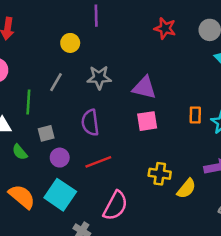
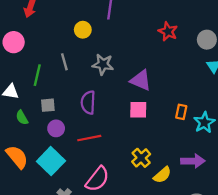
gray line: (56, 82) -> (64, 62), turned -56
yellow cross: (160, 174) -> (141, 158), turned 30

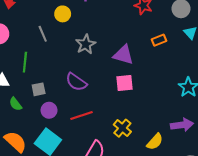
gray line: (64, 62) -> (43, 34), moved
gray star: (103, 64) -> (86, 44), turned -30
purple semicircle: (88, 102) -> (76, 82), turned -50
orange rectangle: (181, 112) -> (159, 40), moved, turned 64
yellow cross: (141, 158) -> (122, 128), moved

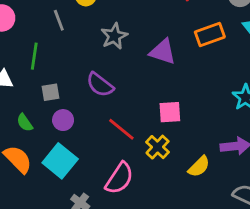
orange rectangle: (159, 40) -> (210, 34), size x1.5
pink square: (124, 83) -> (170, 112), moved
green semicircle: (16, 104) -> (25, 123), moved
red line: (81, 115) -> (121, 129), moved, turned 55

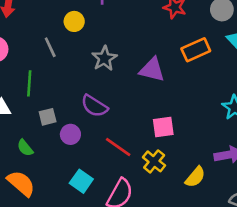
purple circle: (63, 120) -> (70, 134), moved
cyan square: (60, 161) -> (81, 181), moved, size x0.7

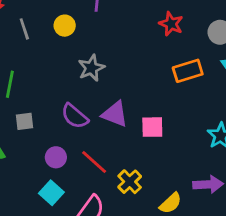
gray line: (50, 47) -> (24, 29), moved
purple triangle: (152, 70) -> (115, 114), moved
pink square: (163, 127) -> (152, 127), moved
purple circle: (70, 134) -> (56, 157), moved

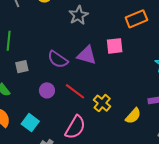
gray star: (91, 68) -> (78, 15), moved
pink square: (152, 127) -> (115, 46), moved
cyan square: (51, 193) -> (30, 123), moved

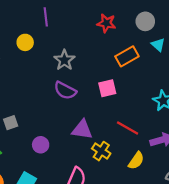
purple triangle: (87, 55) -> (82, 130), moved
purple semicircle: (58, 59) -> (65, 90), moved
red line: (75, 91) -> (128, 128), moved

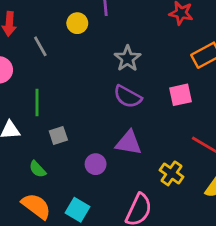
yellow circle: (25, 42) -> (77, 23), moved
purple triangle: (82, 130) -> (129, 143), moved

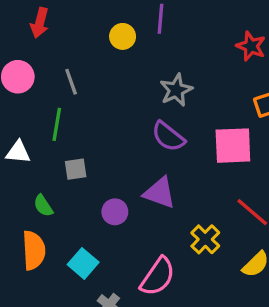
gray line: (40, 46) -> (71, 82), moved
pink square: (181, 95) -> (233, 146), size x1.4
orange semicircle: (36, 206) -> (34, 250), turned 40

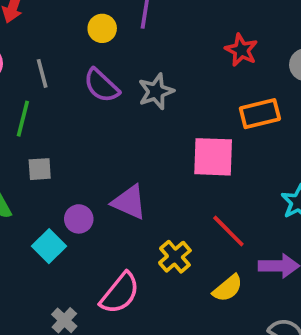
purple semicircle: (168, 136) -> (101, 86), moved
cyan square: (83, 263) -> (49, 246), moved

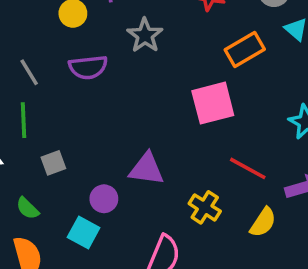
purple semicircle: (101, 86) -> (88, 67), turned -33
gray star: (156, 91) -> (145, 35), moved

